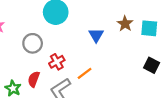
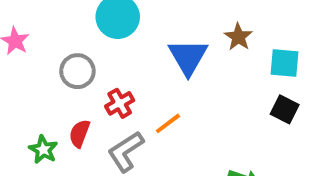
cyan square: (149, 28) -> (285, 63), moved
blue triangle: (96, 35) -> (188, 57), size x1.5

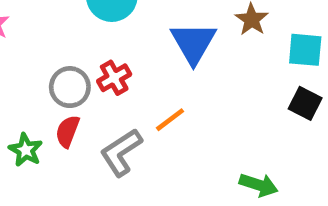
gray circle: (77, 71) -> (70, 87), moved
red cross: (120, 103) -> (114, 78), moved

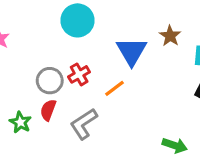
orange line: (170, 120) -> (115, 88), moved

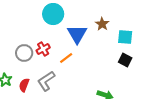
cyan circle: (77, 20) -> (53, 14), moved
red semicircle: (48, 110) -> (24, 85), moved

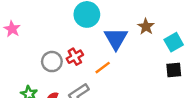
cyan square: (125, 37) -> (174, 42), turned -35
black square: (125, 60) -> (174, 70), turned -32

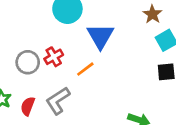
brown star: (146, 27) -> (152, 14), moved

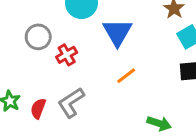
gray circle: (28, 62) -> (38, 37), moved
orange line: (85, 69) -> (126, 76), moved

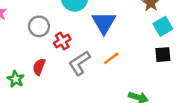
gray L-shape: (71, 103) -> (79, 63), moved
red semicircle: (38, 109) -> (39, 67), moved

